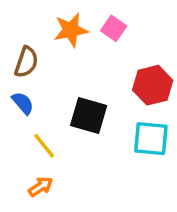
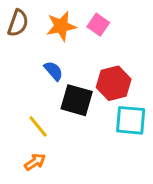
brown semicircle: (26, 62) -> (18, 23), moved
red hexagon: (153, 85) -> (114, 83), moved
blue semicircle: (23, 103) -> (53, 71), moved

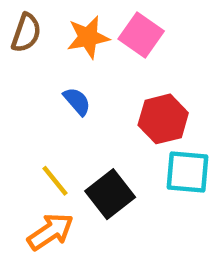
pink square: (98, 25) -> (141, 35), size x1.4
black square: (77, 100) -> (110, 194), moved, turned 36
orange arrow: (35, 162) -> (51, 232), size x1.5

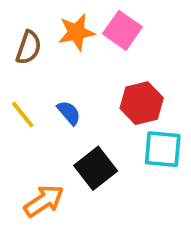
brown semicircle: (26, 33) -> (29, 48), moved
blue semicircle: (77, 101) -> (69, 113), moved
yellow line: (55, 181) -> (23, 115), moved

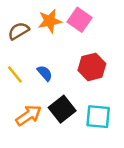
brown semicircle: (29, 48) -> (19, 31), turned -140
cyan square: (163, 149) -> (98, 117), moved
orange arrow: (44, 201) -> (29, 115), moved

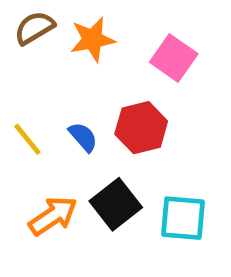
pink square: (79, 20) -> (174, 58), moved
brown semicircle: (19, 31) -> (34, 28), moved
red hexagon: (92, 67) -> (141, 128), moved

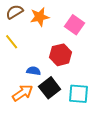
blue semicircle: (83, 137) -> (34, 71), moved, turned -40
yellow line: (27, 139) -> (12, 42), moved

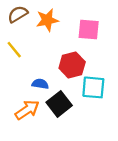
pink square: (75, 25) -> (89, 30), turned -30
cyan square: (79, 94) -> (93, 87), moved

